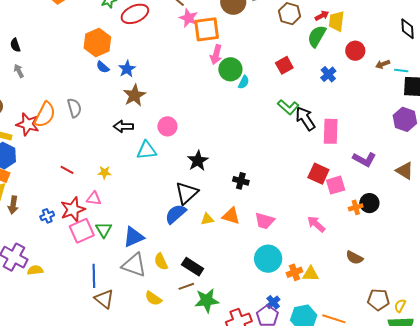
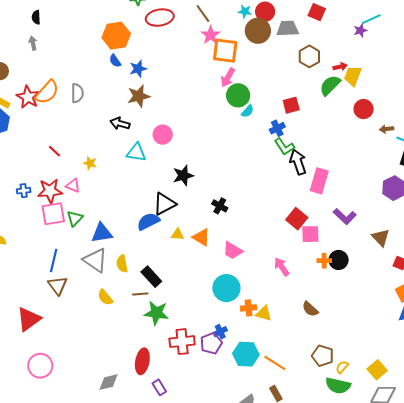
blue cross: (328, 74) -> (277, 128), moved

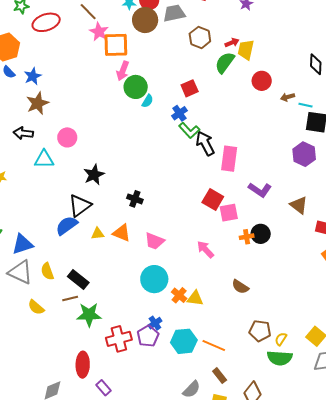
orange cross: (248, 308) -> (179, 295), turned -35

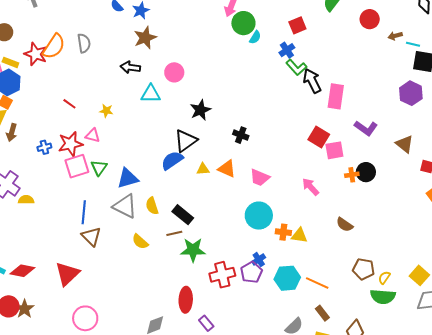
orange cross: (179, 295) -> (283, 232), turned -35

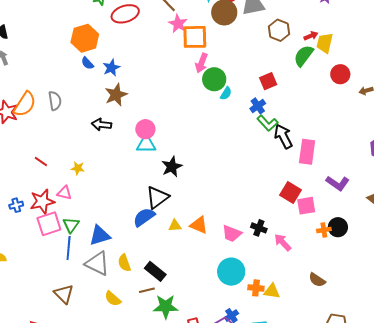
cyan triangle: (151, 94) -> (146, 144), moved
black cross: (241, 135) -> (259, 228), moved
blue line: (84, 212) -> (69, 248), moved

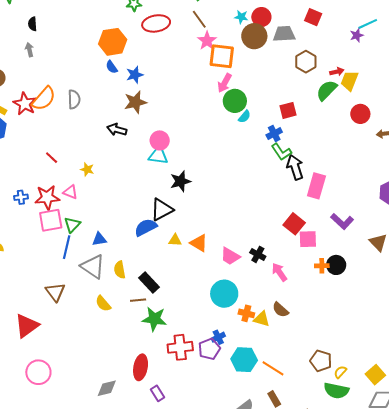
blue triangle: (100, 235) -> (99, 239), size x0.7
brown semicircle: (317, 280) -> (280, 310), moved

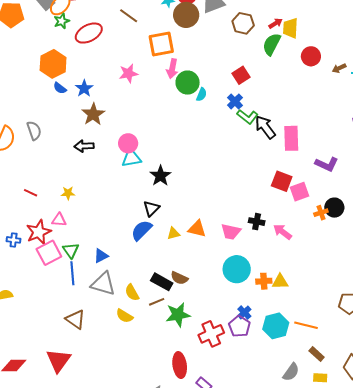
pink star: (207, 41) -> (128, 73), moved, turned -30
blue cross: (21, 197) -> (14, 240), turned 32
black triangle: (162, 210) -> (151, 209), size x0.7
yellow semicircle: (120, 270) -> (132, 292), moved
brown semicircle: (280, 310) -> (179, 278), moved

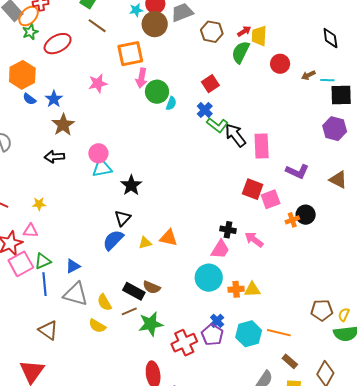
pink trapezoid: (231, 232) -> (220, 249), moved, turned -70
green triangle: (71, 250) -> (43, 261), turned 42

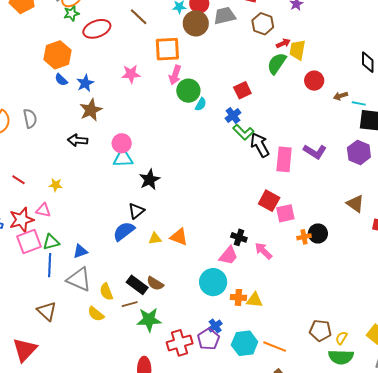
brown hexagon: (212, 32) -> (263, 24), moved
purple L-shape: (297, 171) -> (315, 152), moved

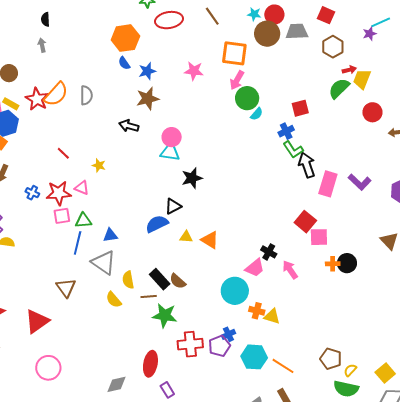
pink square: (29, 242) -> (62, 216), size x0.7

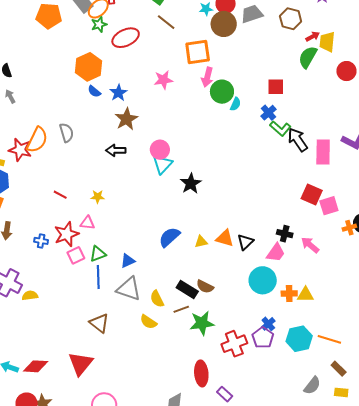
red square: (300, 108) -> (276, 87), turned 30
cyan triangle: (170, 152) -> (163, 164), turned -40
black triangle: (173, 206) -> (245, 242), moved

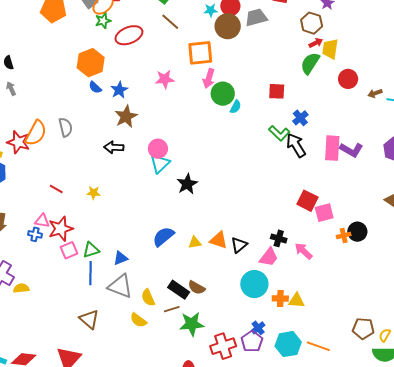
brown hexagon: (291, 19) -> (312, 23), moved
blue cross: (269, 113) -> (300, 118), moved
pink rectangle: (323, 152) -> (332, 148), moved
pink triangle: (87, 223) -> (42, 221), moved

